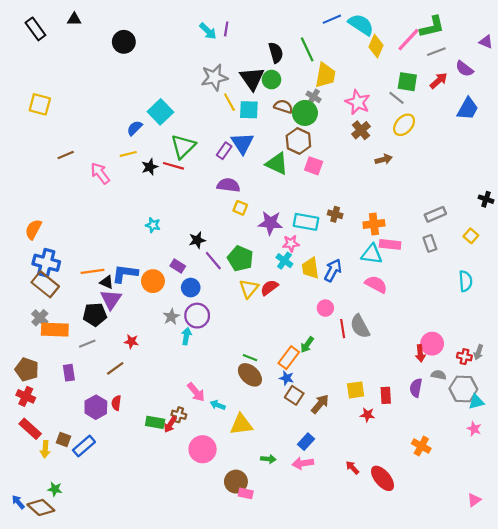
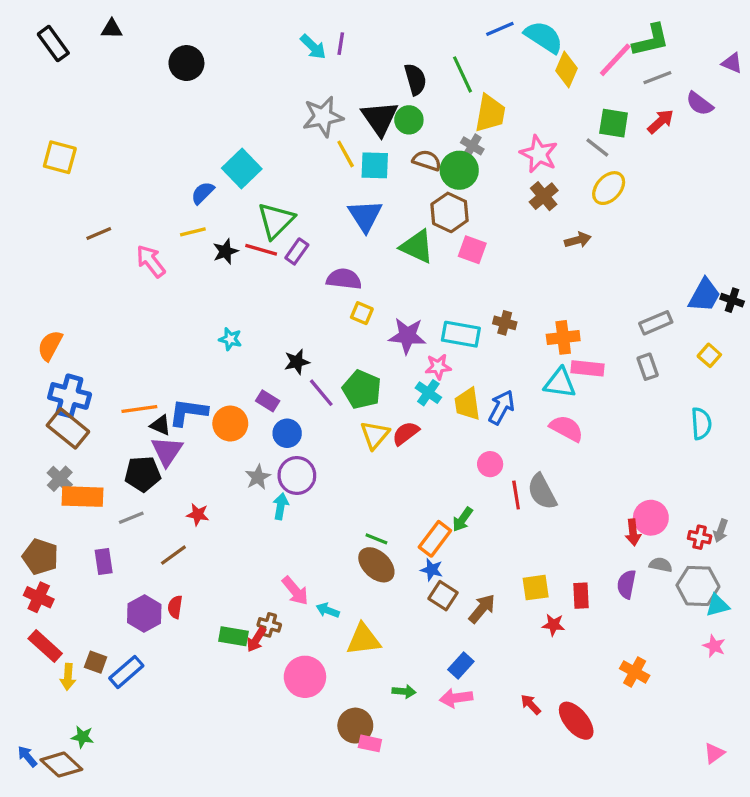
blue trapezoid: (468, 109) -> (704, 295), moved
purple rectangle: (224, 151) -> (297, 251), moved

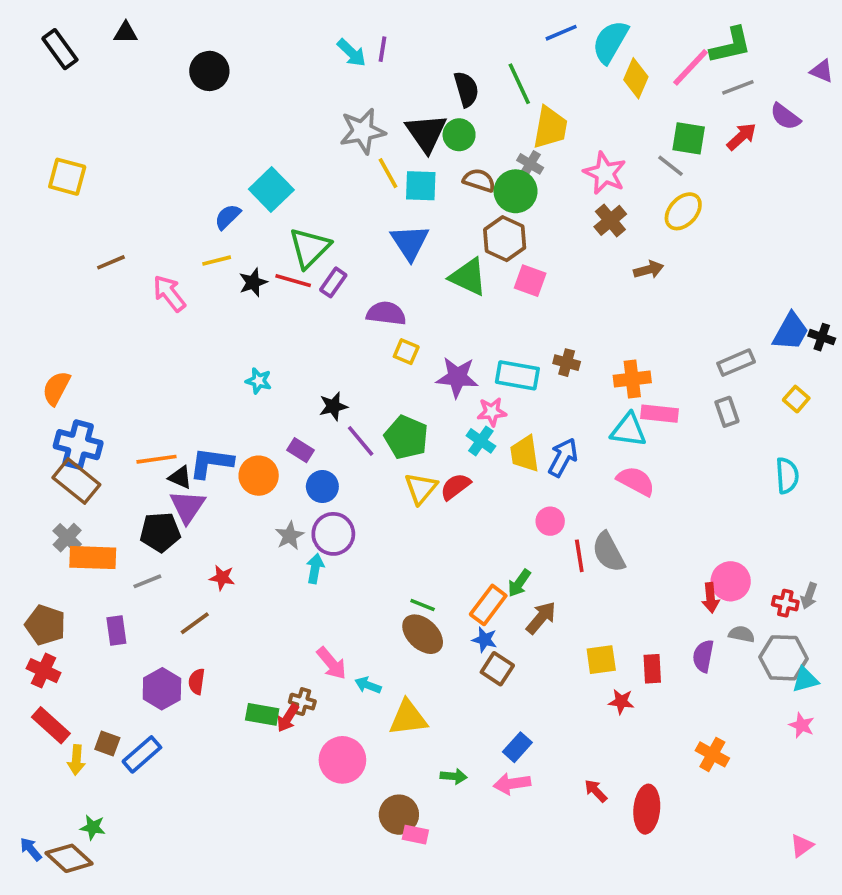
cyan semicircle: (544, 37) -> (610, 42), turned -93
brown arrow: (482, 609) -> (541, 618), moved
red ellipse: (576, 721) -> (647, 809), turned 45

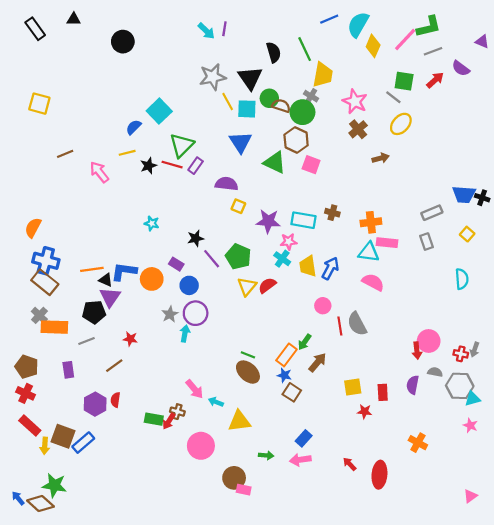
green circle: (459, 135) -> (269, 98), moved
blue trapezoid: (791, 332) -> (464, 195), turned 65
brown square: (107, 743) -> (63, 436), size x1.6
green star: (93, 827) -> (54, 485), size x1.6

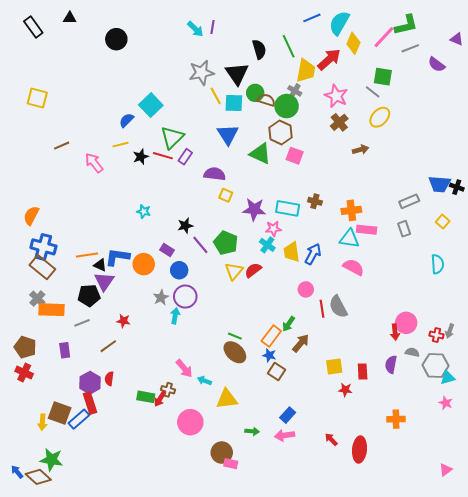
red arrow: (435, 80) -> (329, 59), moved, size x1.4
red rectangle: (30, 425) -> (90, 403), moved, turned 30
orange cross: (418, 443) -> (396, 419), turned -30

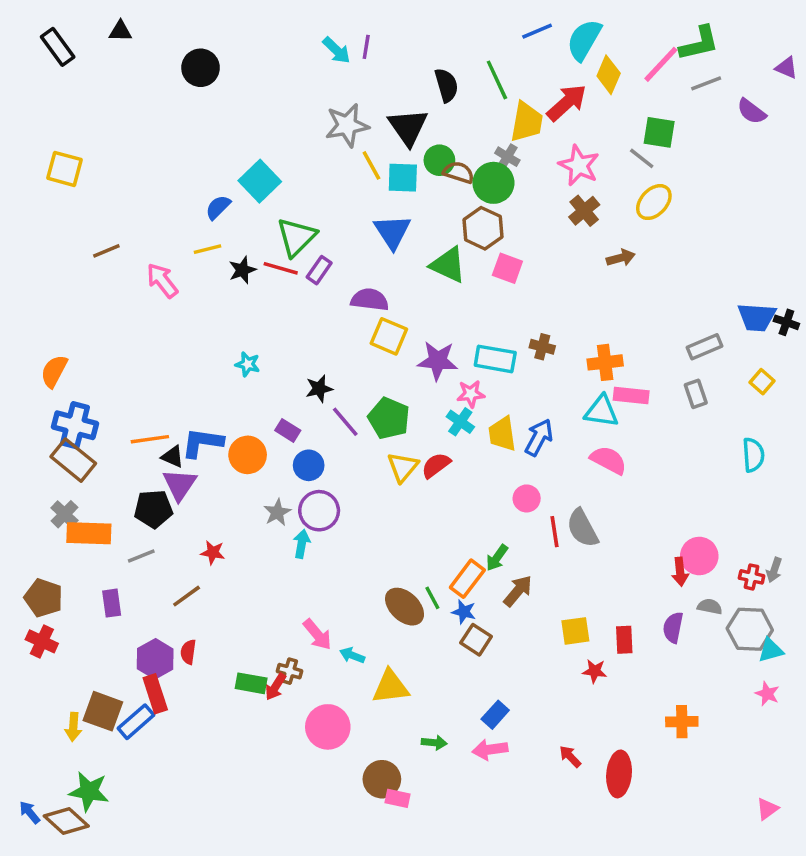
yellow square: (226, 195) -> (389, 336), size x1.5
green line: (235, 336) -> (432, 598), moved, turned 40

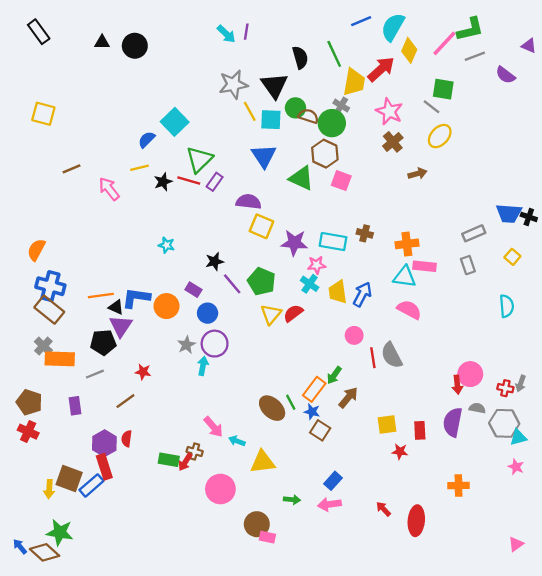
black triangle: (120, 31) -> (102, 42), moved
purple semicircle: (673, 627) -> (453, 422), size x1.4

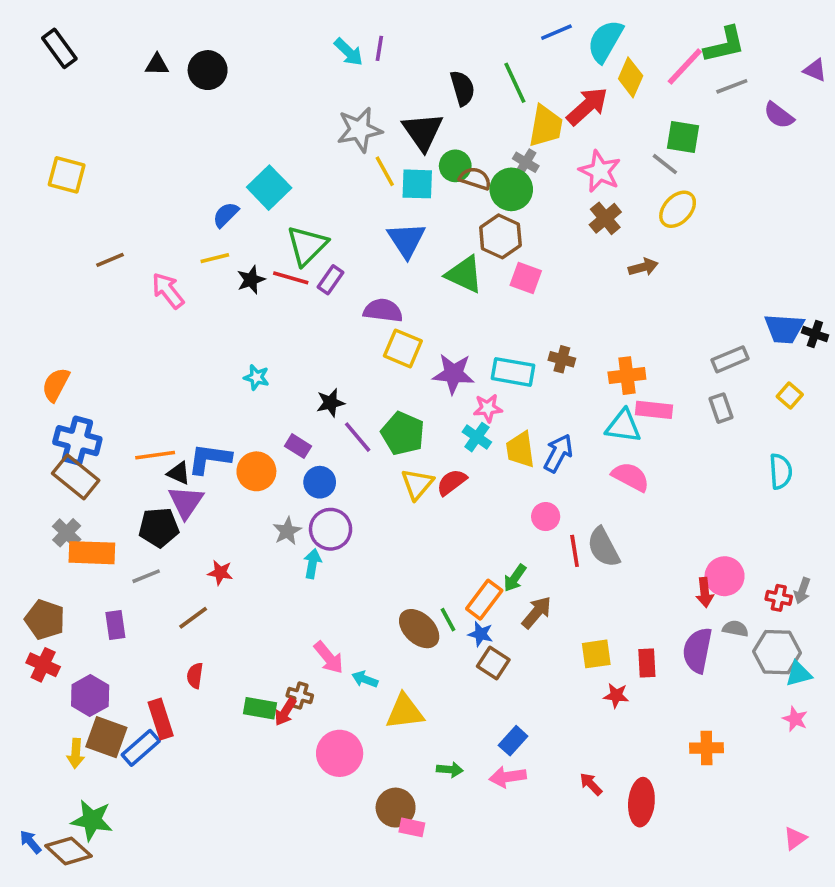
purple hexagon: (104, 443) -> (90, 695), moved

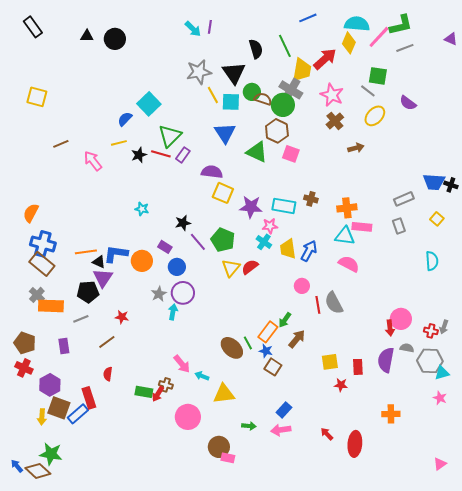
cyan semicircle: (605, 41) -> (357, 24), moved, turned 65
purple semicircle: (779, 115) -> (408, 103), moved
gray cross: (526, 162) -> (291, 90), size x1.6

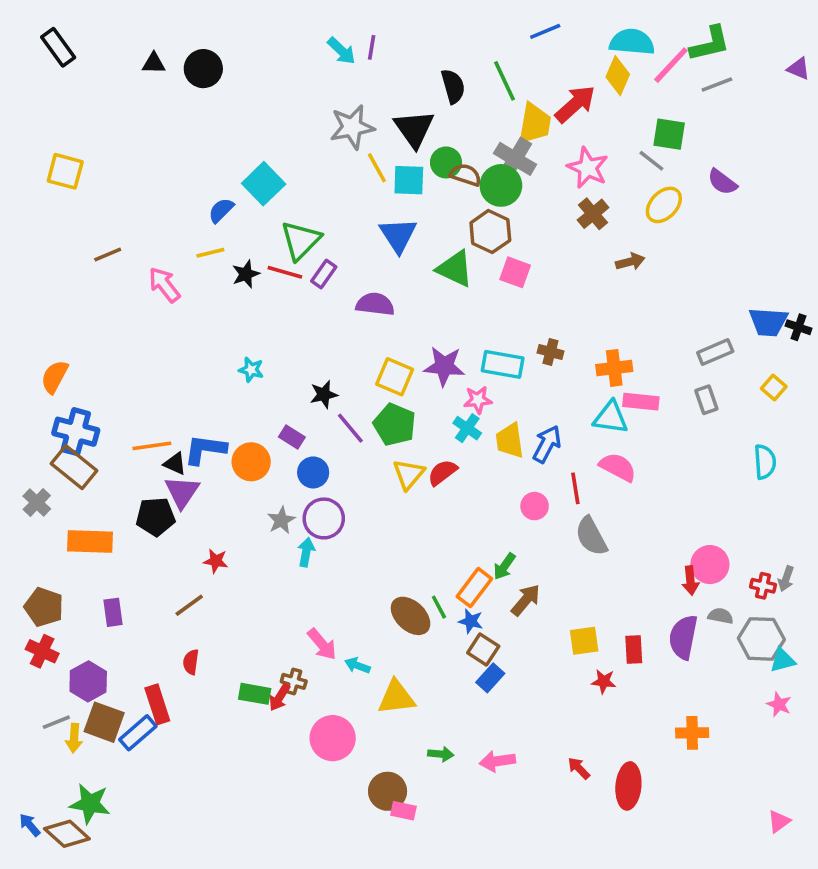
yellow square: (223, 193) -> (395, 377), moved
gray cross: (37, 295) -> (37, 503), moved
red line: (318, 305) -> (575, 488), moved
gray line: (81, 319) -> (56, 722), moved
blue rectangle: (284, 410) -> (490, 678), moved

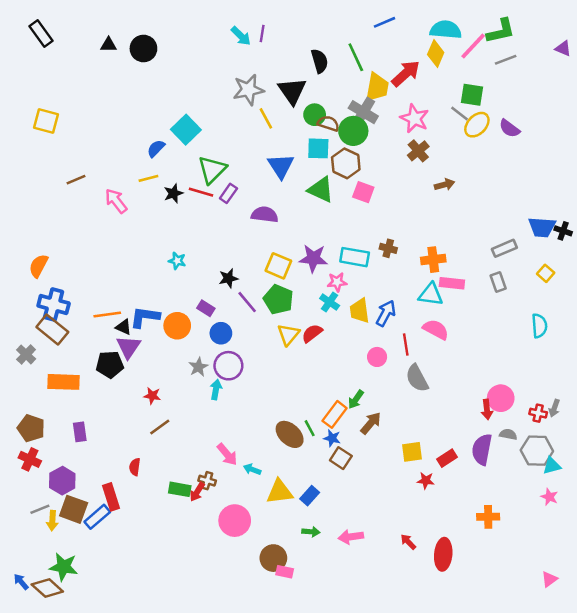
cyan square: (409, 180) -> (318, 148), moved
yellow ellipse: (664, 205) -> (477, 125), moved
brown line: (189, 605) -> (160, 427), moved
red rectangle: (634, 650) -> (447, 458), turned 60
blue rectangle: (490, 678) -> (310, 496), moved

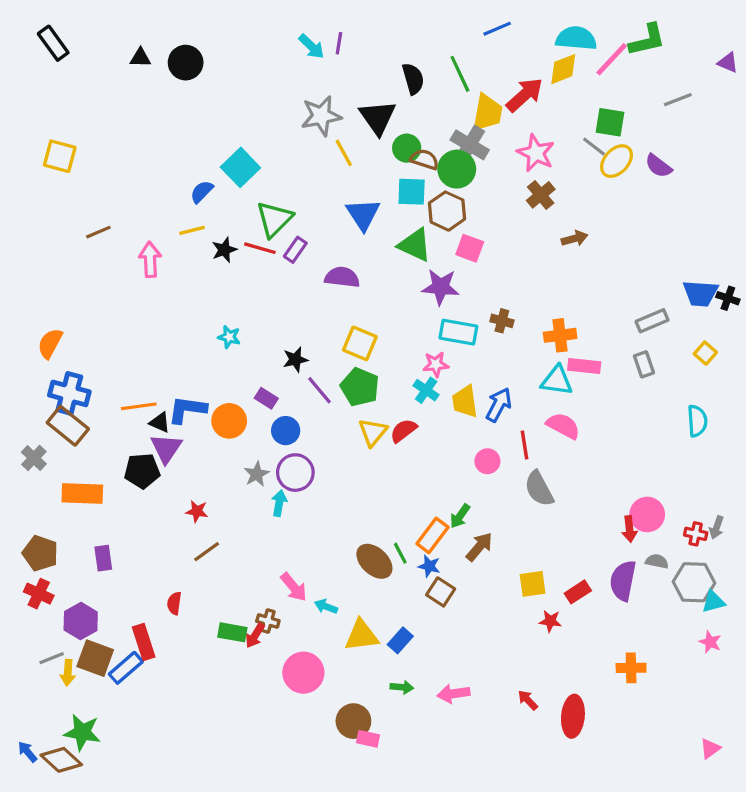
yellow diamond: (436, 53) -> (563, 69), turned 45
gray line: (506, 60) -> (678, 100), moved
pink arrow: (116, 201) -> (150, 259), turned 35
purple star: (313, 258) -> (441, 287), moved

